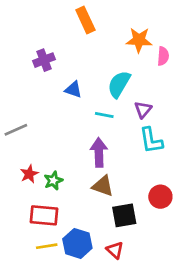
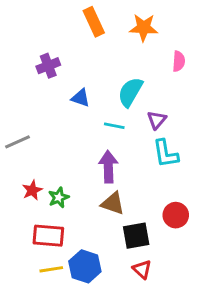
orange star: (139, 40) -> (144, 28), moved
red triangle: (115, 250) -> (142, 269), moved

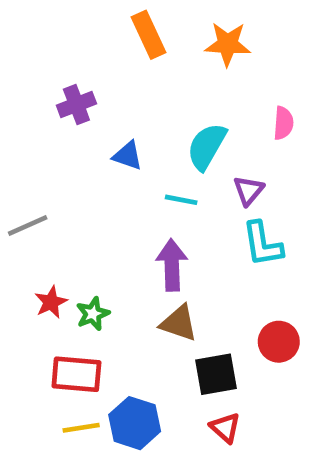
pink semicircle: (179, 61) -> (283, 123), moved

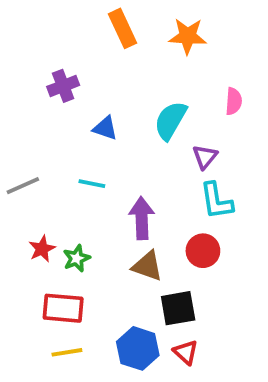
cyan line: (181, 200) -> (92, 184), moved
red circle: (279, 342) -> (203, 251), moved
blue hexagon: (135, 423) -> (138, 348), moved

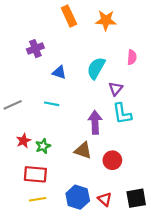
purple arrow: (142, 218) -> (95, 122), moved
red circle: (203, 251) -> (112, 160), moved
black square: (178, 308) -> (136, 198), moved

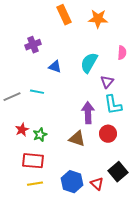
cyan line: (52, 104) -> (37, 92), moved
red circle: (112, 160) -> (108, 134), moved
black square: (136, 198) -> (118, 172), moved, turned -30

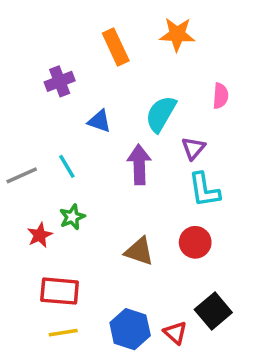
orange rectangle: (64, 15) -> (116, 47), moved
cyan line: (37, 92) -> (67, 166), turned 48
purple arrow: (88, 113) -> (139, 165), moved
green star: (40, 135) -> (72, 217), moved

